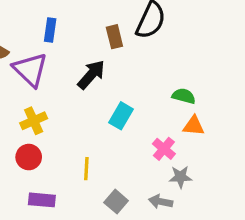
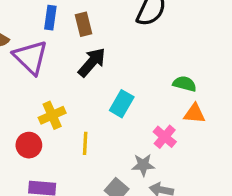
brown rectangle: (114, 37) -> (84, 24), moved
yellow cross: (34, 121) -> (52, 115), moved
yellow line: (86, 169) -> (85, 143), moved
gray star: (180, 177) -> (143, 165), moved

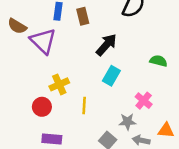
black arrow: (92, 62) -> (106, 45), moved
orange triangle: (194, 114) -> (166, 130), moved

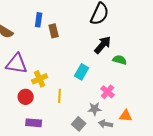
brown rectangle: (83, 16) -> (54, 31), moved
purple triangle: (43, 41) -> (17, 64), moved, turned -35
black arrow: (106, 45) -> (103, 45), moved

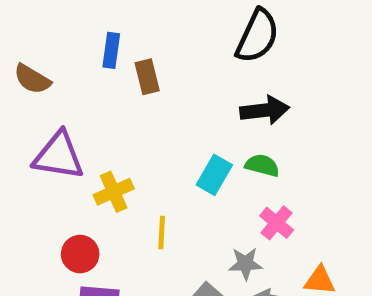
black arrow: (103, 45) -> (265, 110), turned 42
green semicircle: (120, 60) -> (262, 165), moved
red circle: (26, 97) -> (80, 254), moved

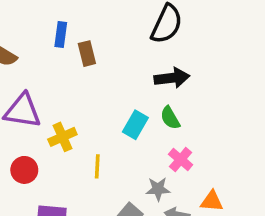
green semicircle: (262, 165) -> (170, 118), turned -135
red circle: (80, 254) -> (24, 170), moved

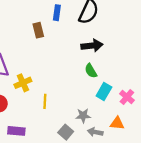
blue rectangle: (61, 34) -> (57, 13), moved
cyan rectangle: (135, 125) -> (104, 92), moved
pink cross: (181, 159) -> (127, 97), moved

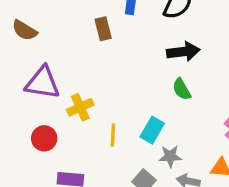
cyan rectangle: (104, 92) -> (152, 130), moved

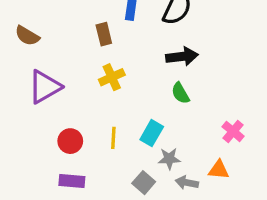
purple triangle: (43, 83) -> (45, 87), turned -39
yellow cross: (80, 107) -> (112, 77), moved
red circle: (44, 138) -> (70, 141), moved

